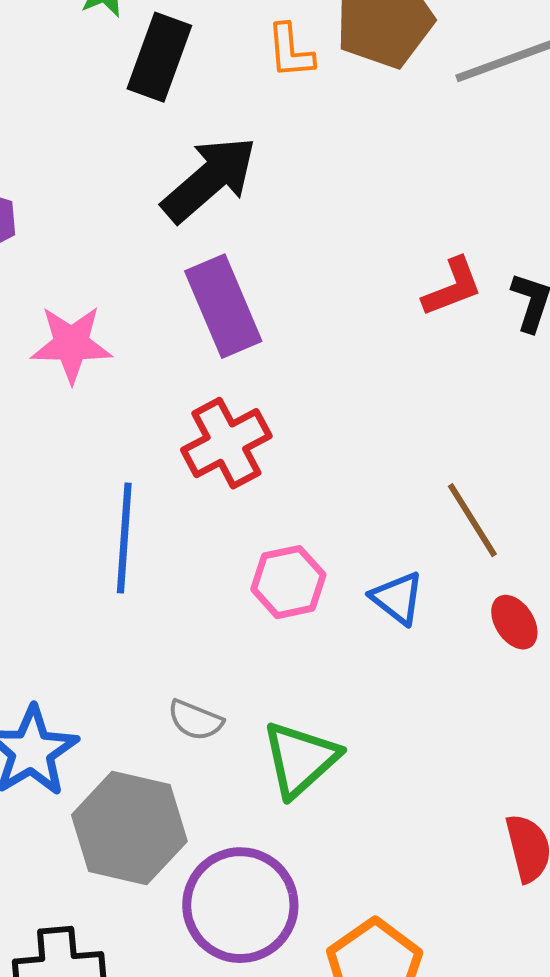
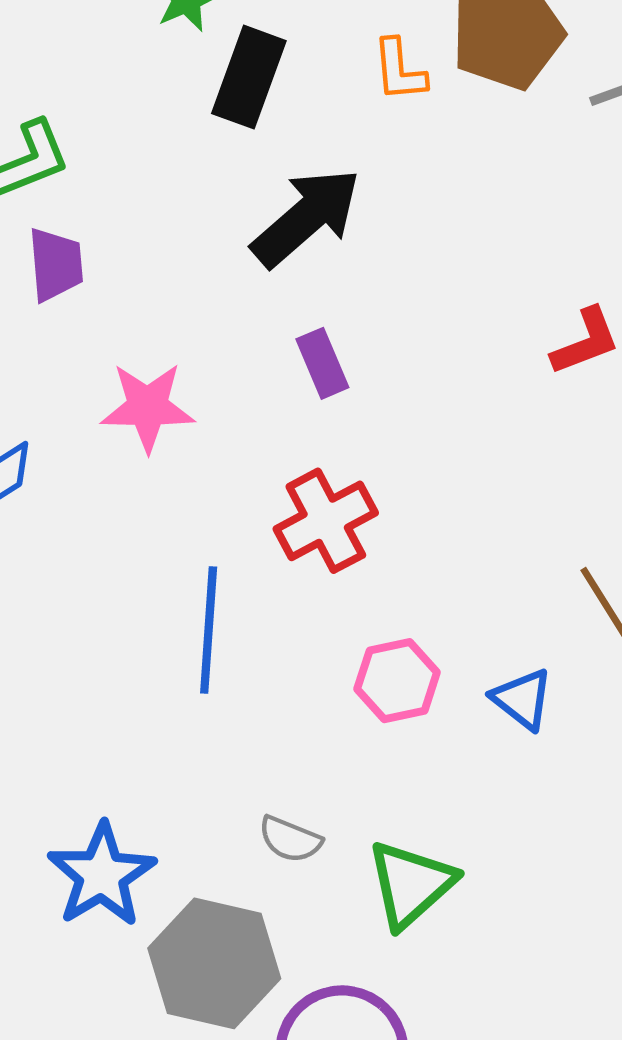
purple rectangle: (223, 306) -> (322, 363), size x0.6

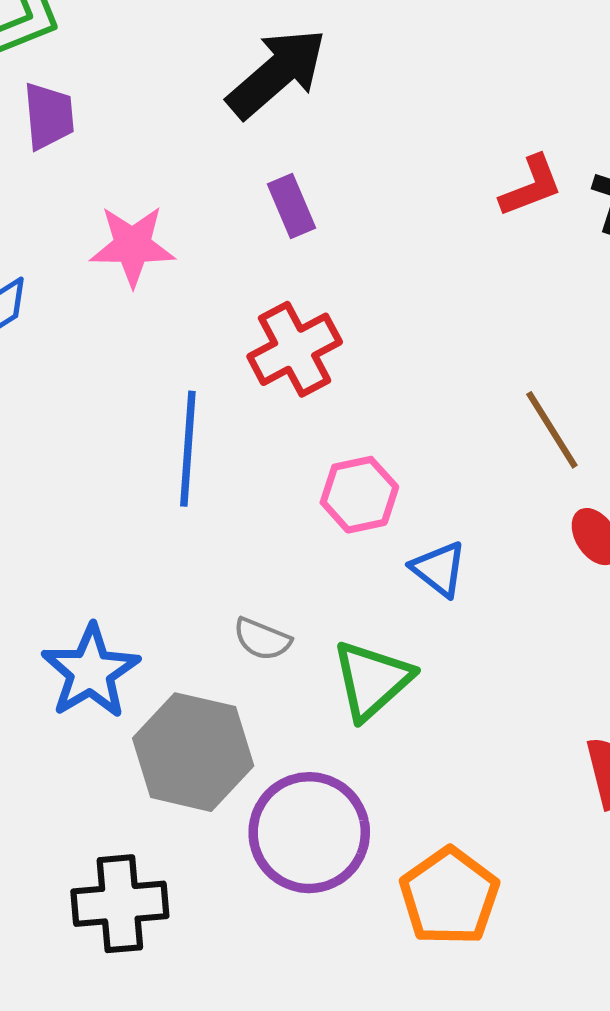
blue triangle: (522, 699) -> (439, 569), moved

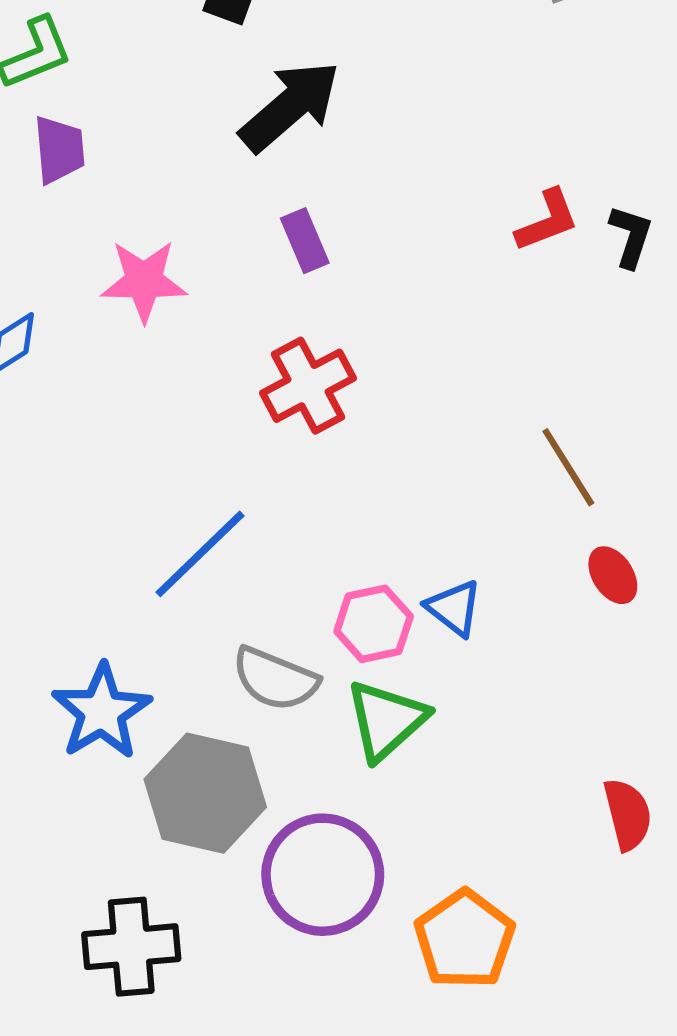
blue line: (188, 449) -> (200, 554), moved, turned 42
pink hexagon: (359, 495) -> (374, 624), moved
gray semicircle: (262, 639) -> (275, 679), size x1.5

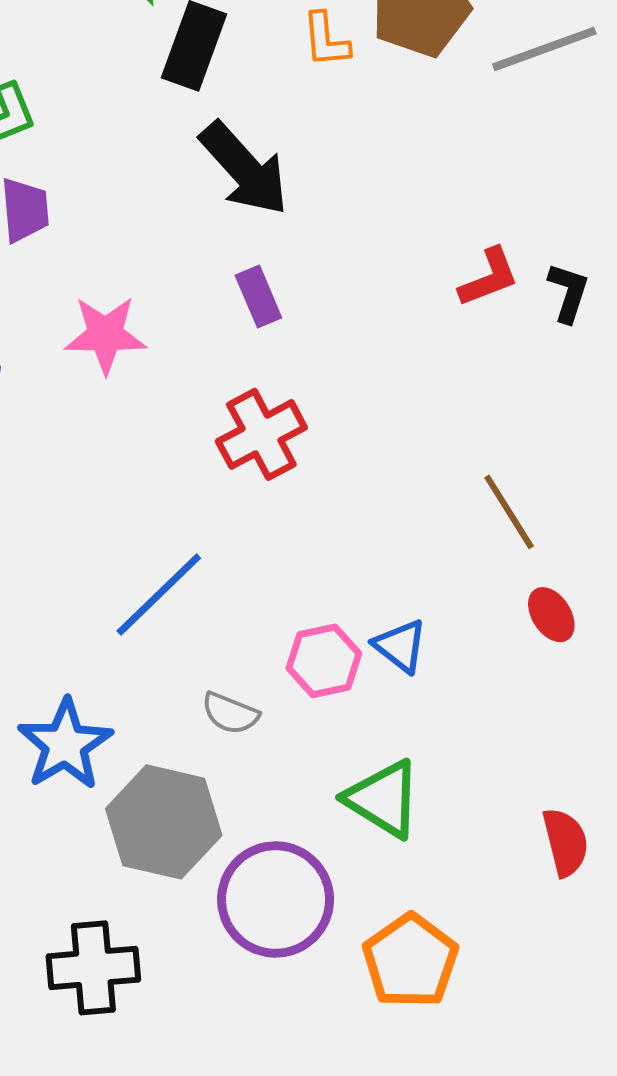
black arrow: (290, 106) -> (244, 169), turned 89
gray semicircle: (275, 679) -> (230, 713), size x0.7
green triangle: (386, 720) -> (383, 799), moved, turned -46

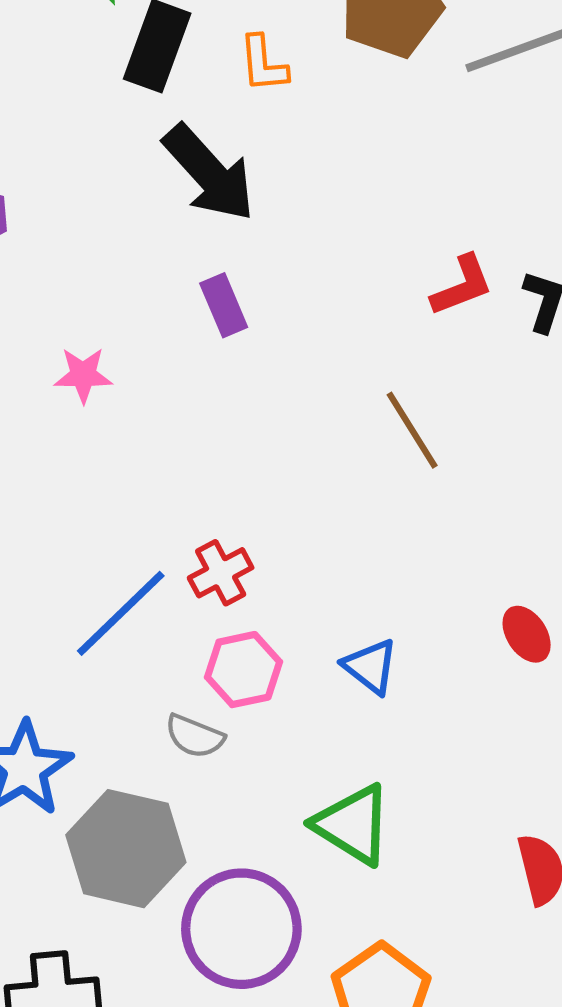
orange L-shape: (326, 40) -> (263, 64), moved
pink star: (105, 335) -> (83, 375), moved, size x0.7
red cross: (261, 434) -> (221, 573), moved, size x0.7
brown line: (509, 512) -> (412, 430), moved
pink hexagon: (324, 661) -> (243, 670), moved

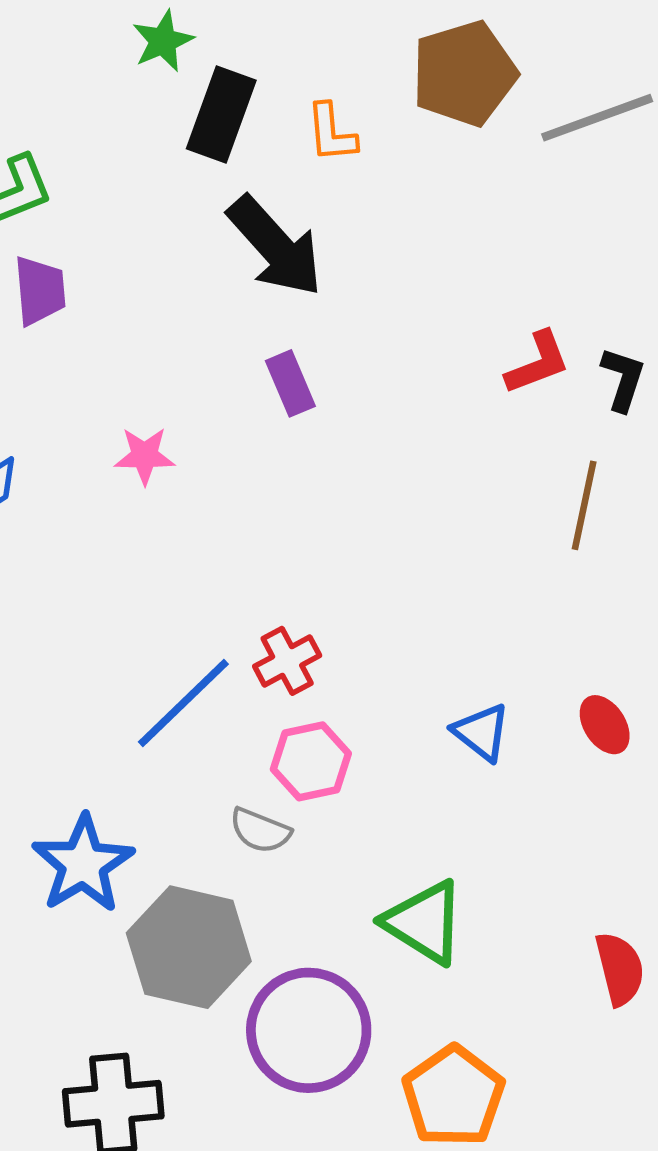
brown line: (412, 430) -> (584, 505), moved, turned 44
blue triangle: (370, 666) -> (482, 732), moved

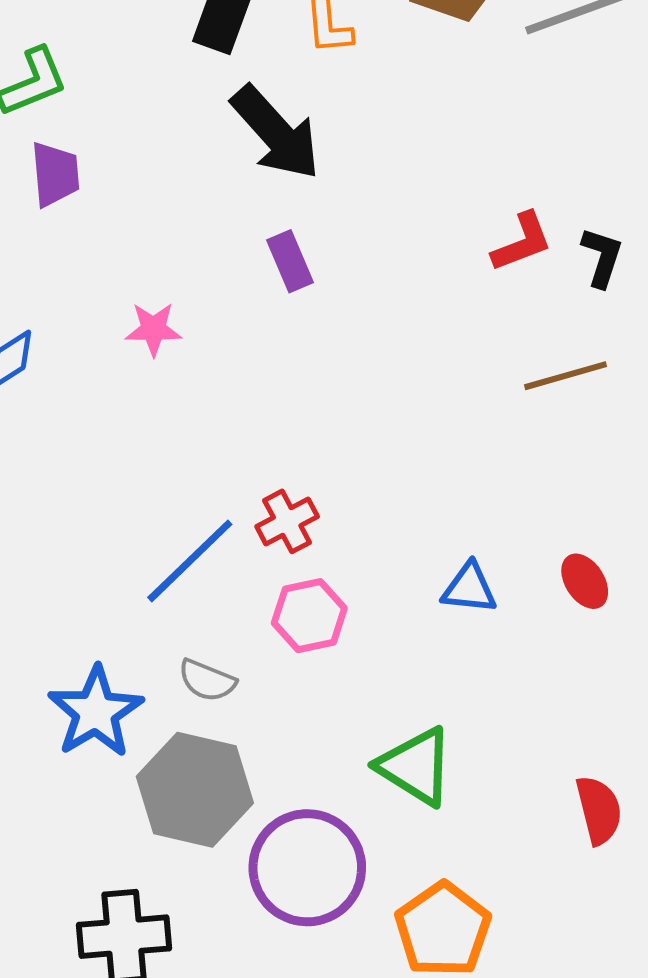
brown line: (584, 505) -> (565, 376), turned 62
blue triangle: (482, 732) -> (469, 588), turned -32
gray semicircle: (260, 831) -> (207, 680), moved

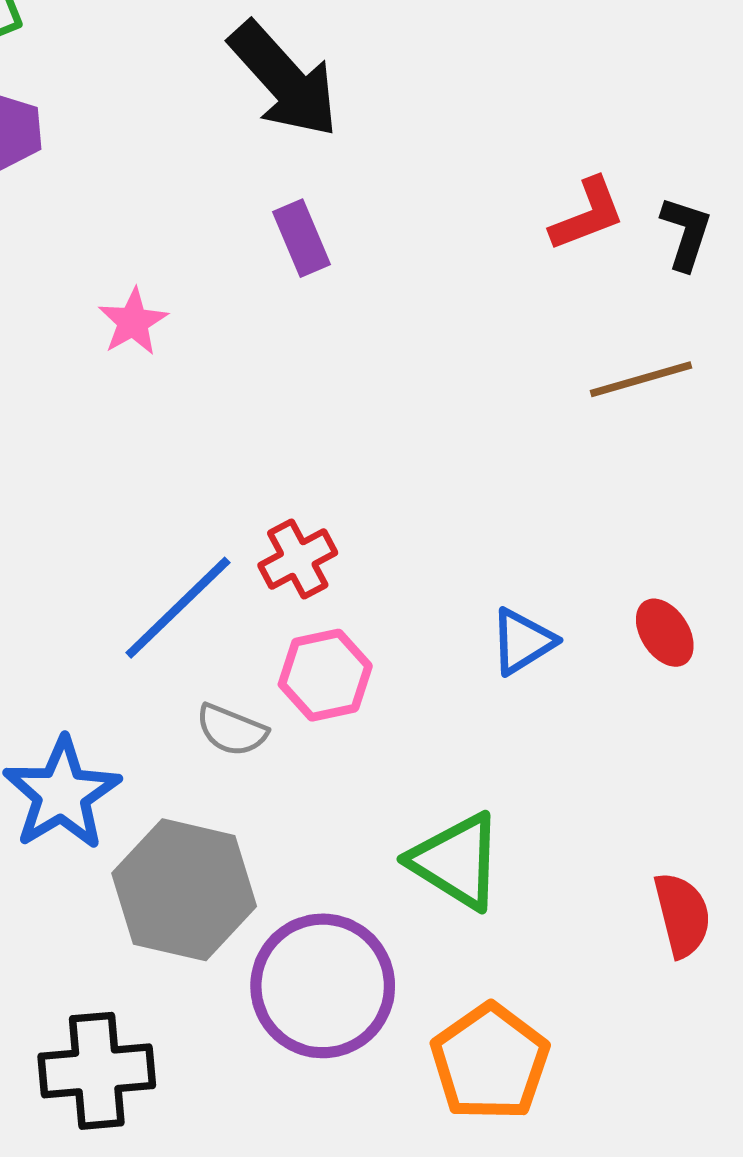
pink star: (153, 329) -> (133, 322), turned -30
blue triangle: (469, 588) -> (522, 641), turned -38
gray semicircle: (207, 680) -> (232, 730), moved

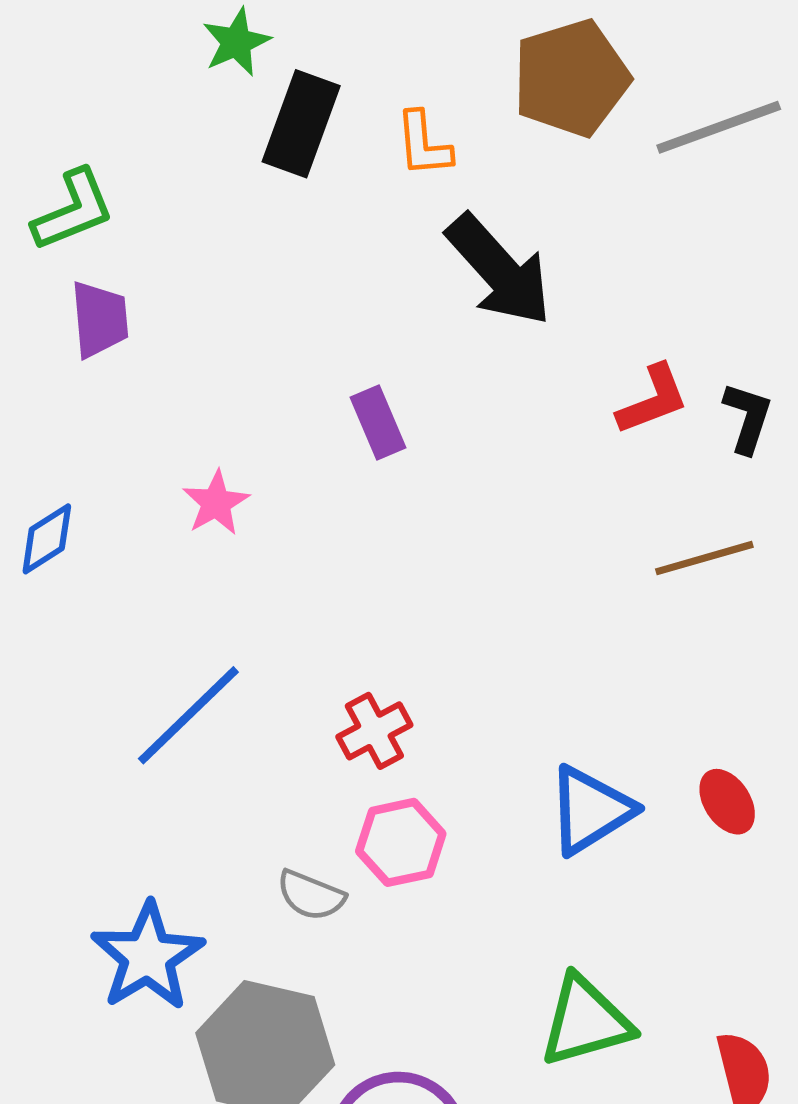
black arrow: (284, 80) -> (499, 270), moved
blue line: (178, 608) -> (188, 715), moved
blue triangle: (522, 641) -> (590, 810), size x1.4
green triangle: (456, 861) -> (586, 1021), moved, turned -48

